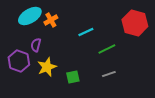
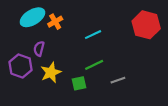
green line: (107, 49) -> (94, 65), moved

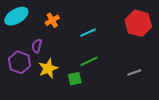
cyan ellipse: (32, 17) -> (16, 16), moved
gray line: (118, 80) -> (134, 73), moved

